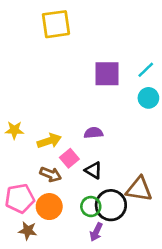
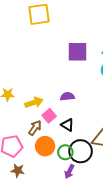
brown arrow: (51, 174) -> (35, 128), turned -77
orange circle: (49, 207) -> (45, 146), moved

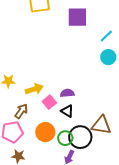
purple square: (78, 52) -> (77, 17), moved
purple semicircle: (67, 96) -> (67, 93), moved
brown arrow: (35, 128) -> (21, 111), moved

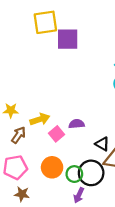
purple square: (77, 17) -> (68, 39), moved
brown arrow: (21, 111) -> (19, 135), moved
black triangle: (67, 111) -> (102, 144), moved

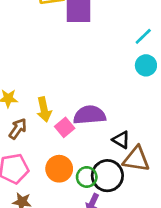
yellow arrow: (40, 119) -> (44, 109), turned 96
purple semicircle: (77, 124) -> (89, 115), size x1.6

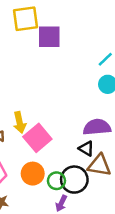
purple semicircle: (89, 115) -> (97, 127), moved
pink square: (65, 127) -> (37, 138), size x1.6

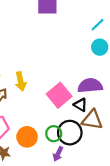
pink square: (37, 138) -> (59, 95), moved
orange circle: (33, 174) -> (27, 137), moved

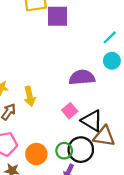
purple semicircle: (90, 86) -> (82, 77), moved
pink square: (59, 95) -> (70, 111), size x0.6
black triangle: (80, 105) -> (92, 121), size x1.5

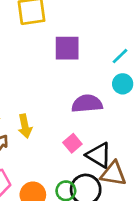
purple square: (57, 16) -> (67, 48), moved

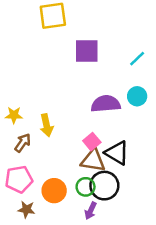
cyan circle: (123, 84) -> (137, 96), moved
brown triangle: (113, 174) -> (93, 160), moved

